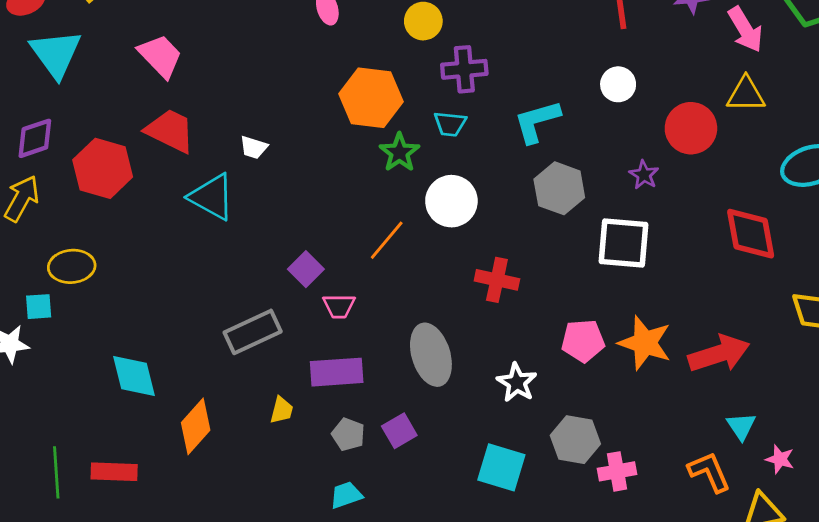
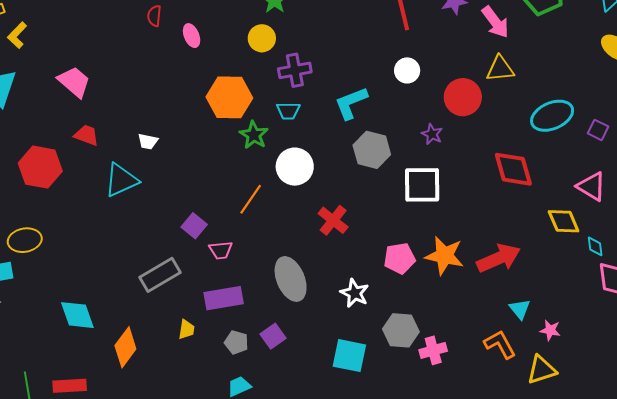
red trapezoid: (170, 131) -> (86, 135), size x0.7
cyan triangle: (212, 197) -> (121, 180), turned -48
red cross: (497, 280) -> (333, 220), turned 32

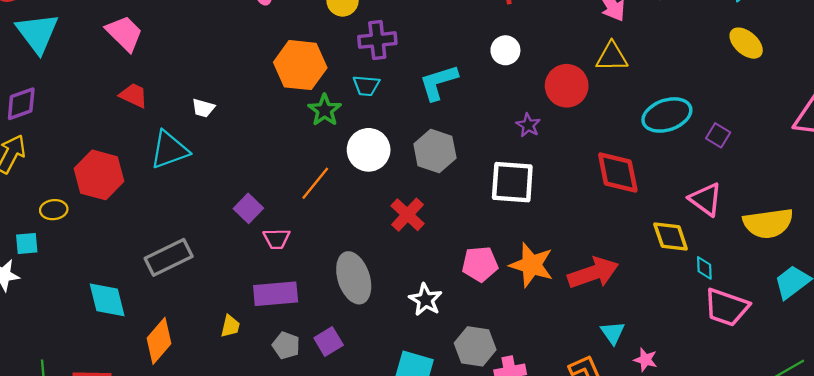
gray hexagon: (372, 150) -> (435, 151), moved
red hexagon: (40, 167) -> (99, 175), moved
yellow ellipse: (25, 240) -> (54, 210), size x0.7
gray rectangle: (160, 275) -> (169, 257), moved

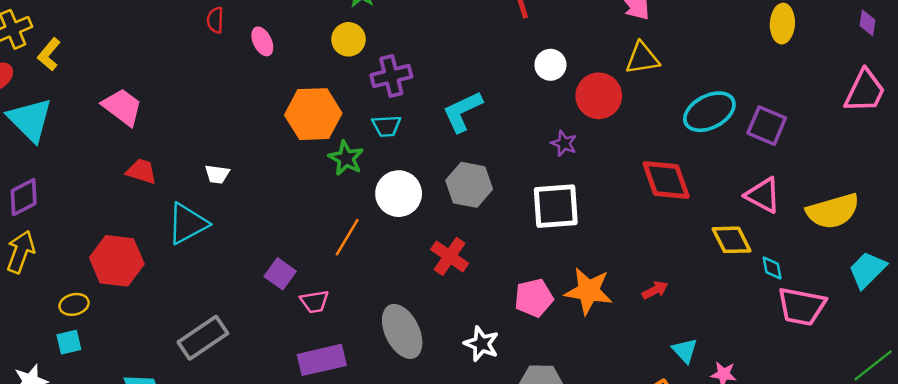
yellow ellipse: (746, 43) -> (782, 24), turned 60
white circle: (505, 50) -> (550, 65), moved
purple square: (718, 135) -> (767, 126), size x1.5
cyan square: (27, 244) -> (69, 342), moved
red arrow: (593, 273) -> (655, 290), size x0.5

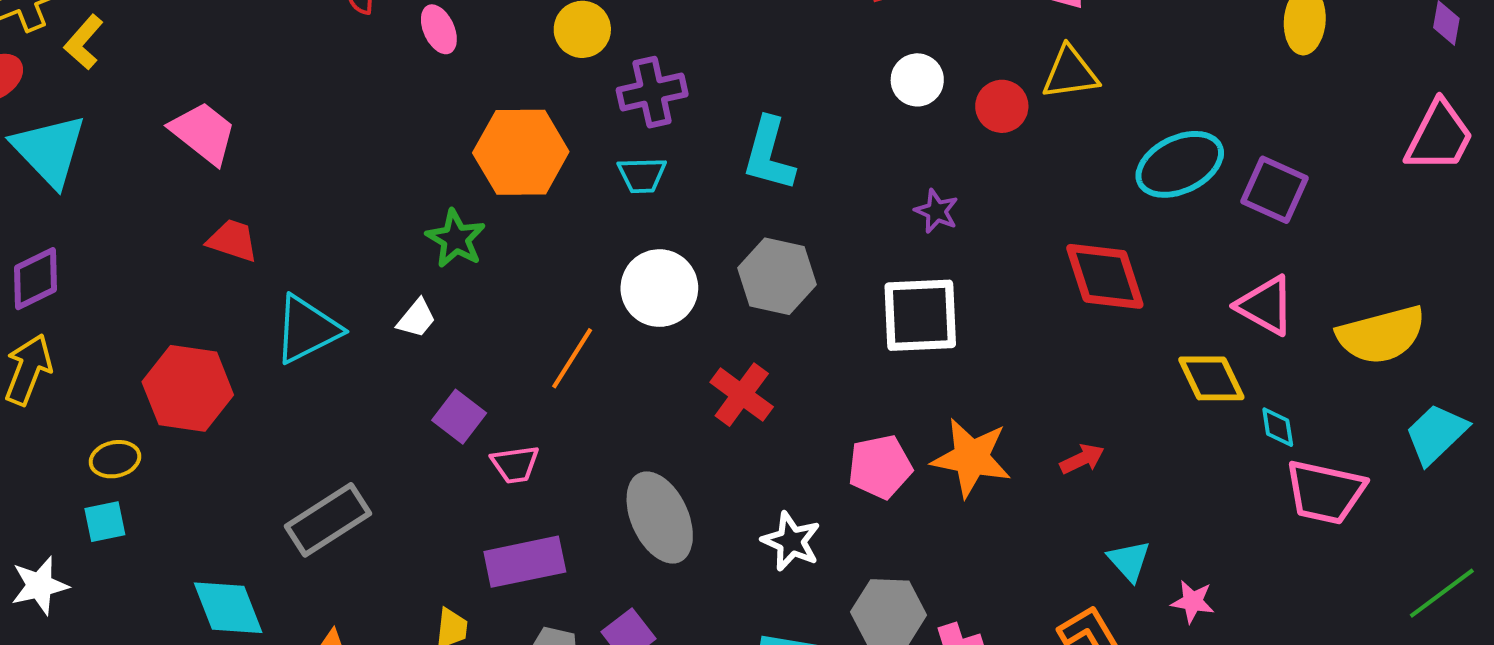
red circle: (599, 96) -> (1002, 106), moved, size x0.7
cyan L-shape: (462, 112) -> (769, 154), turned -51
green star: (346, 158) -> (456, 239), moved
white trapezoid: (217, 174) -> (416, 318), moved, turned -60

